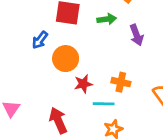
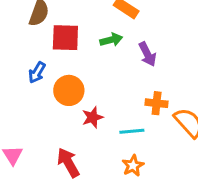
orange cross: (121, 82) -> (157, 103), moved
cyan line: (104, 104) -> (132, 131), moved

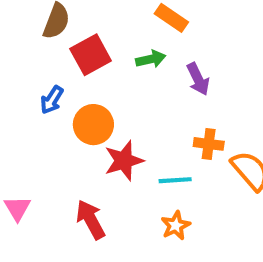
red square: (65, 38) -> (91, 55), turned -32
red star: (92, 117) -> (124, 161), size x1.4

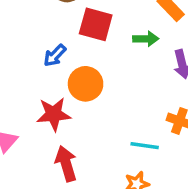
red square: (91, 55) -> (96, 24), turned 32
red star: (124, 161) -> (54, 114), moved

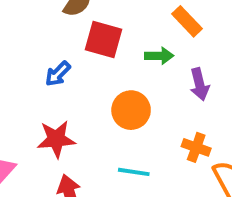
orange circle: (86, 84) -> (131, 110), moved
cyan line: (145, 146) -> (134, 172), moved

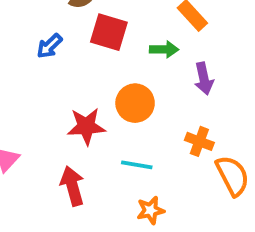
blue arrow: (58, 74) -> (49, 46), moved
red star: (56, 139) -> (86, 126), moved

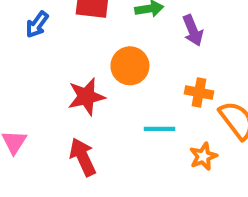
cyan line: (137, 165) -> (159, 129), moved
orange star: (151, 210) -> (203, 156), moved

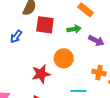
purple arrow: (193, 30) -> (96, 41), turned -42

